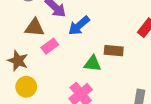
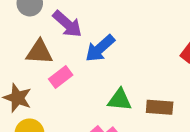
brown rectangle: (114, 51) -> (160, 107), moved

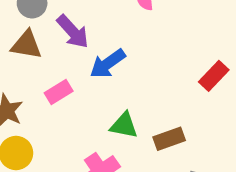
brown triangle: (39, 52) -> (26, 45), moved
brown rectangle: (160, 107) -> (169, 139), turned -30

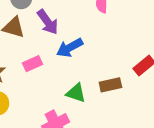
brown rectangle: (169, 139) -> (110, 85), moved

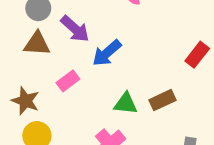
brown rectangle: (110, 85) -> (163, 100), moved

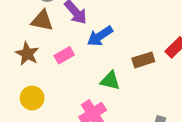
brown rectangle: (163, 100) -> (143, 60), moved
brown star: (25, 101) -> (27, 54), moved

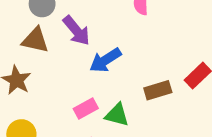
pink rectangle: (64, 55) -> (86, 109), moved

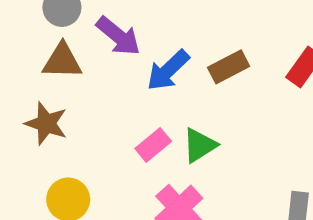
brown rectangle: (158, 90) -> (229, 67), moved
green triangle: (117, 115) -> (200, 145), turned -36

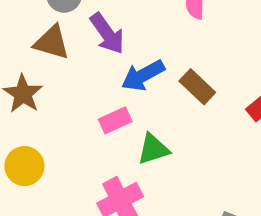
brown rectangle: (229, 67) -> (197, 87), turned 56
pink rectangle: (153, 145) -> (115, 120), moved

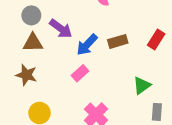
brown rectangle: (197, 87) -> (118, 41), turned -42
green triangle: (153, 149) -> (142, 85), moved

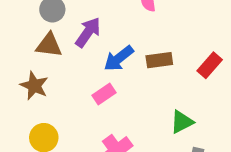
purple arrow: (61, 29) -> (88, 32), turned -100

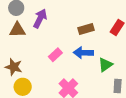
blue arrow: (119, 58) -> (83, 53), moved, turned 48
brown star: (34, 86) -> (14, 67), moved

